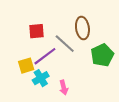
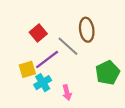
red square: (37, 31) -> (38, 33), turned -35
green pentagon: (102, 55) -> (108, 73), moved

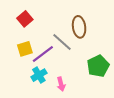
red square: (38, 33) -> (25, 19), moved
yellow square: (27, 69) -> (25, 49), moved

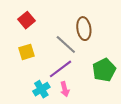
purple line: (43, 54) -> (60, 69), moved
cyan cross: (39, 75) -> (41, 89), moved

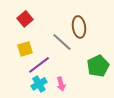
purple line: (60, 69) -> (39, 65), moved

